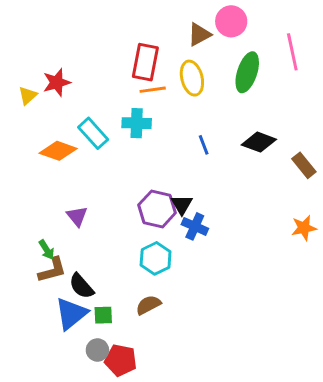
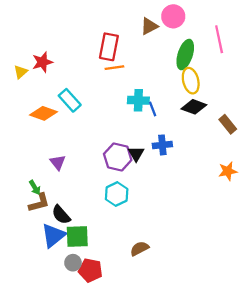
yellow ellipse: (192, 78) -> (191, 81), moved
cyan cross: (137, 123) -> (138, 100), moved
blue cross: (195, 226) -> (162, 145), moved, turned -30
brown semicircle: (148, 305) -> (139, 249), moved
green square: (103, 315) -> (77, 237), size x1.6

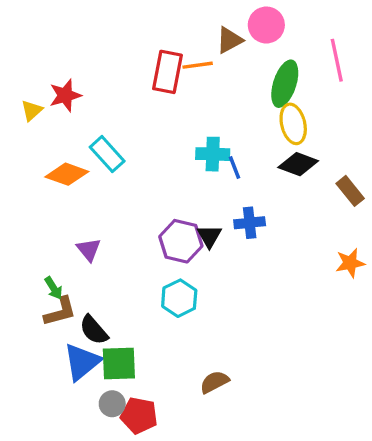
orange line: (114, 68) -> (198, 65), moved

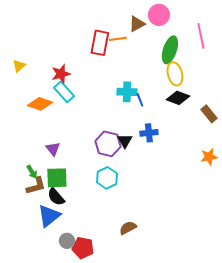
red star: (65, 95) -> (61, 74), moved
green square: (119, 364) -> (57, 178), moved

